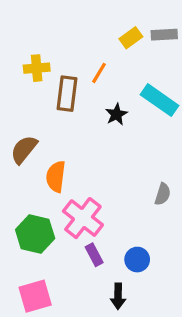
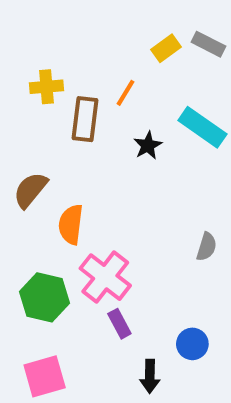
gray rectangle: (164, 35) -> (209, 44), turned 30
blue circle: (137, 260) -> (192, 344), moved

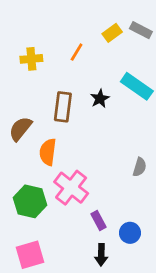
orange line: (126, 93) -> (77, 52), moved
brown rectangle: (85, 119) -> (63, 107), moved
purple rectangle: (119, 324) -> (98, 220), moved

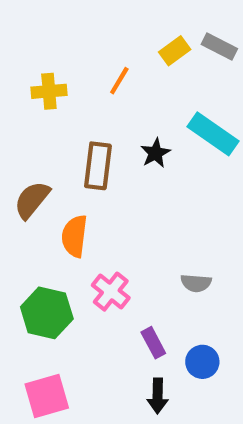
gray semicircle: (140, 167) -> (196, 283), moved, turned 78
pink cross: (71, 188) -> (111, 292), size x0.7

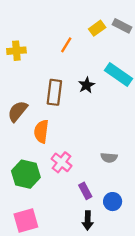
yellow cross: (49, 91) -> (16, 51), moved

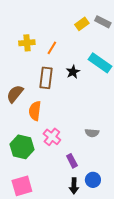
orange line: (66, 45) -> (52, 48), moved
yellow cross: (16, 51) -> (27, 43), moved
blue circle: (113, 202) -> (93, 180), moved

